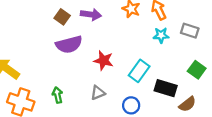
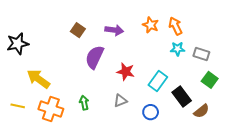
brown square: (62, 17) -> (78, 30), moved
gray rectangle: (190, 31) -> (201, 54), moved
purple semicircle: (69, 44) -> (94, 57), turned 130
black rectangle: (166, 88) -> (182, 97), turned 36

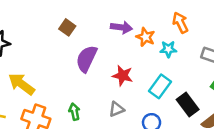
orange star: (151, 25) -> (146, 37), moved
purple arrow: (114, 30) -> (121, 27), moved
cyan star: (178, 49) -> (168, 49), moved

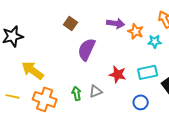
red star: (123, 76) -> (118, 74), moved
cyan rectangle: (160, 86) -> (148, 72), turned 42
gray triangle: (117, 109) -> (96, 91), moved

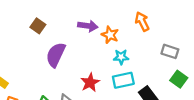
cyan star: (155, 41) -> (121, 57), moved
red star: (118, 74) -> (90, 82), turned 30

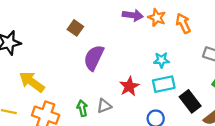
purple arrow: (88, 26) -> (133, 15), moved
orange star: (110, 35) -> (157, 18), moved

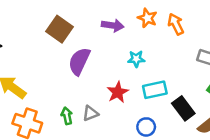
purple arrow: (133, 15) -> (113, 25), moved
brown square: (75, 28) -> (59, 29), size x1.5
cyan star: (161, 60) -> (136, 59), moved

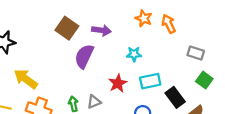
purple arrow: (113, 25) -> (102, 30), moved

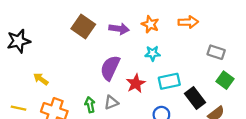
orange star: (144, 18) -> (150, 24), moved
orange arrow: (169, 24) -> (188, 22), turned 114
purple semicircle: (84, 56) -> (110, 68), moved
yellow arrow: (26, 79) -> (41, 79), size x0.6

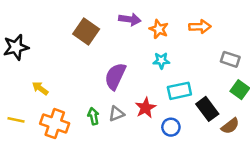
purple arrow: (119, 29) -> (130, 19), moved
red star: (136, 83) -> (146, 108), moved

